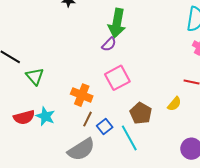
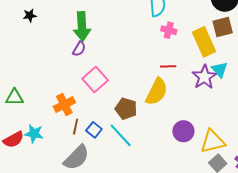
green triangle: (35, 76) -> (14, 97), turned -36
orange cross: (82, 95) -> (64, 105), turned -35
yellow semicircle: (174, 104) -> (157, 92), size x1.8

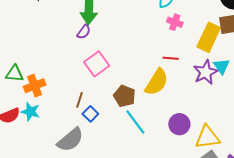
yellow rectangle: (204, 42) -> (209, 37), turned 44
orange cross: (64, 105) -> (35, 86), moved
brown line: (76, 127) -> (79, 100), moved
cyan line: (121, 135) -> (135, 122), moved

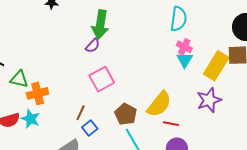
red line: (171, 58) -> (171, 124), moved
cyan triangle: (222, 66) -> (185, 60), moved

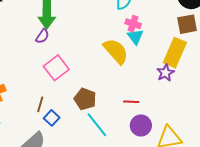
yellow rectangle: (216, 66) -> (175, 53), moved
purple star: (209, 100) -> (165, 73), size x0.7
yellow semicircle: (159, 104) -> (116, 51), moved, turned -72

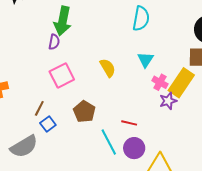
pink cross: (133, 24) -> (160, 82), moved
purple semicircle: (42, 36) -> (54, 42), turned -35
yellow semicircle: (116, 51) -> (108, 68), moved, size x0.7
cyan line: (97, 125) -> (109, 142), moved

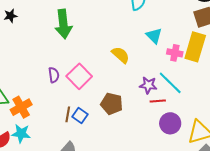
purple semicircle: (54, 42) -> (54, 75), moved
purple star: (168, 101) -> (148, 85), moved, turned -30
blue square: (48, 124) -> (80, 116), moved
cyan line: (109, 142) -> (170, 83), moved

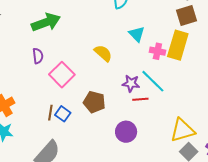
green arrow: (63, 24) -> (46, 22), turned -104
purple semicircle: (54, 75) -> (38, 56), moved
purple circle: (170, 123) -> (126, 132), moved

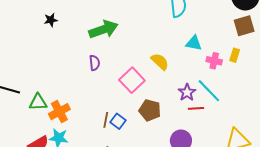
cyan triangle: (137, 34) -> (194, 43), turned -36
yellow rectangle: (178, 45) -> (235, 55), size x0.5
pink square: (62, 75) -> (132, 80), moved
purple star: (131, 83) -> (187, 92), turned 30

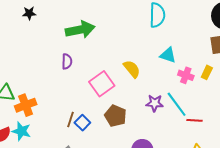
purple star: (187, 92) -> (155, 103), turned 30
red line: (196, 108) -> (194, 120), moved

